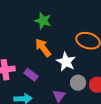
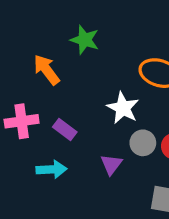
orange arrow: (43, 48) -> (47, 70), moved

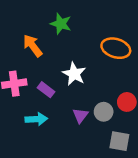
white star: (123, 108) -> (74, 74), moved
gray circle: (143, 143) -> (104, 112), moved

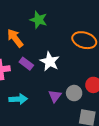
purple rectangle: (46, 90) -> (26, 64), moved

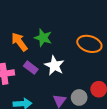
green star: (38, 20) -> (43, 38), moved

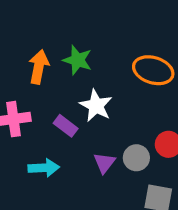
orange arrow: (19, 42) -> (39, 67), turned 48
purple rectangle: (31, 68) -> (66, 126), moved

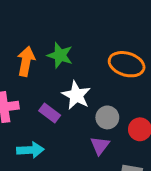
gray circle: (136, 158) -> (107, 117), moved
purple triangle: (104, 163) -> (100, 146), moved

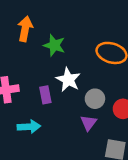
orange arrow: (26, 61) -> (25, 29), moved
purple rectangle: (50, 113) -> (45, 95), turned 42

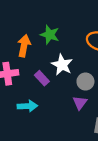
orange arrow: (25, 29) -> (24, 46), moved
purple rectangle: (45, 95) -> (42, 78), turned -32

